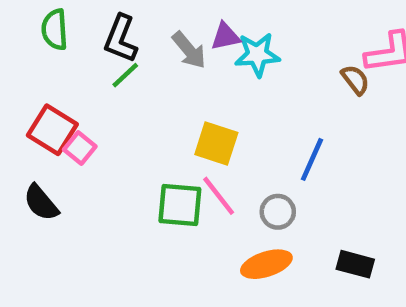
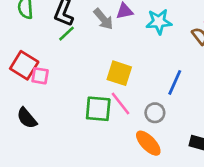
cyan star: (257, 55) -> (159, 22), moved
pink square: (80, 148) -> (40, 76), turned -30
black semicircle: (41, 203) -> (27, 118), moved
orange ellipse: (266, 264) -> (148, 143), turned 64

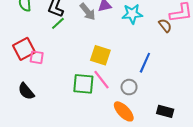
red square: (24, 65) -> (24, 49), turned 30

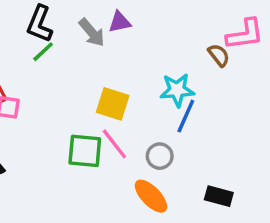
cyan star: (132, 14) -> (177, 90), moved

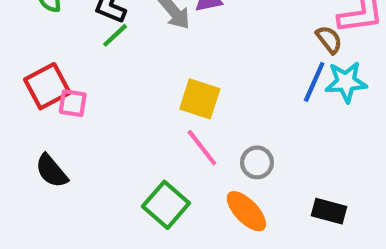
cyan star: (177, 90) -> (346, 82), moved
blue line: (186, 116) -> (314, 82), moved
green square: (85, 151) -> (166, 205), moved, turned 36

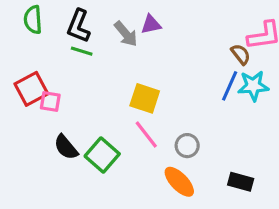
green line: (115, 35) -> (82, 51), turned 60
black semicircle: (52, 171) -> (66, 147), moved
green square: (166, 205) -> (102, 155), moved

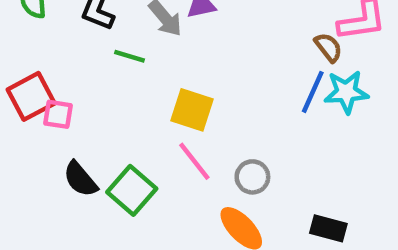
green line: (82, 51) -> (130, 56), moved

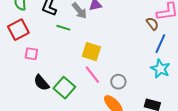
blue line: (313, 92) -> (160, 44), moved
cyan star: (346, 92) -> (160, 69), moved, turned 30
red square: (31, 96) -> (18, 30), moved

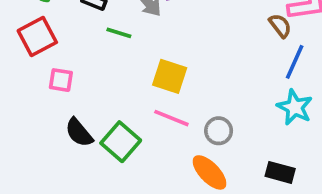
pink line: (92, 75) -> (171, 118), turned -30

